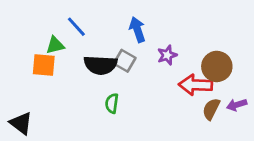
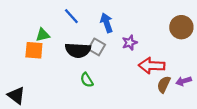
blue line: (76, 27) -> (71, 16), moved
brown circle: (217, 66) -> (181, 27), moved
green semicircle: (112, 103) -> (87, 80), turned -40

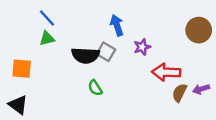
blue line: (71, 16) -> (47, 18), moved
orange square: (34, 50) -> (22, 69), moved

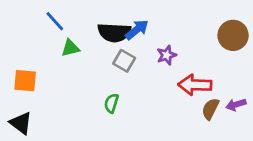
blue arrow: (117, 25) -> (137, 30), turned 70
green triangle: (47, 39) -> (70, 48), moved
black semicircle: (86, 55) -> (114, 33), moved
green semicircle: (95, 88) -> (111, 103), turned 49

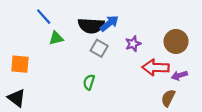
brown circle: (233, 35) -> (176, 41), moved
purple arrow: (236, 105) -> (179, 75), moved
brown semicircle: (210, 109) -> (168, 98), moved

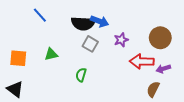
blue arrow: (109, 23) -> (100, 21), turned 60
green triangle: (56, 38) -> (51, 54), moved

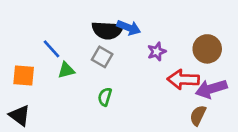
blue line: (40, 15) -> (52, 49), moved
gray square: (90, 44) -> (102, 57), moved
purple arrow: (163, 69) -> (211, 89), size x1.6

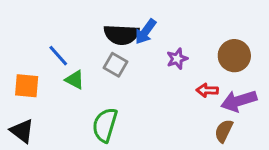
blue arrow: (129, 28) -> (146, 32), turned 105
green triangle: (66, 70) -> (75, 80), turned 42
red arrow: (183, 80) -> (207, 90), size x0.6
green semicircle: (105, 97) -> (105, 125), moved, size x1.6

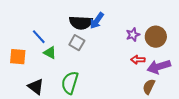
purple star: (177, 59) -> (133, 35), moved
black triangle: (22, 131) -> (36, 87), moved

